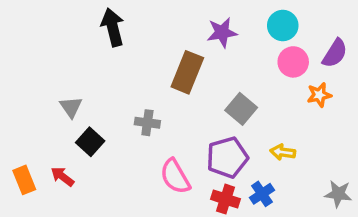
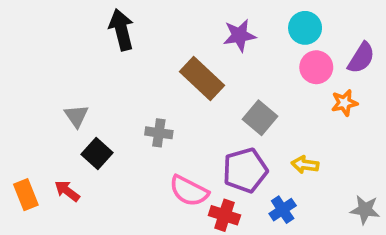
brown rectangle: (187, 72) -> (202, 78), turned -69
pink semicircle: (175, 176) -> (189, 191), turned -33
red cross: (225, 199) -> (224, 215), moved

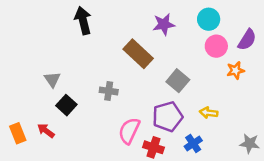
pink semicircle: (189, 191) -> (129, 131), turned 88

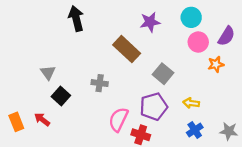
blue cross: (193, 143) -> (195, 130), moved

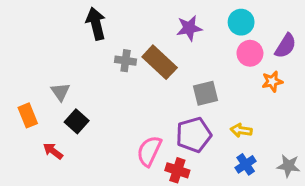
gray square: (163, 74) -> (206, 93), turned 36
gray cross: (100, 83) -> (126, 61), moved
orange rectangle: (16, 122) -> (28, 115), moved

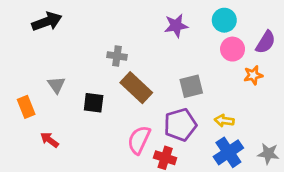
black arrow: (96, 24) -> (47, 22), moved, turned 84
brown rectangle: (160, 62) -> (136, 88), moved
black square: (77, 121) -> (94, 103), moved, turned -35
blue cross: (246, 164) -> (228, 152), size x1.5

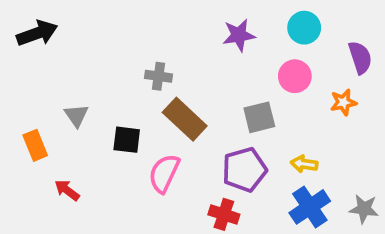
black arrow: (47, 22) -> (37, 33), moved
purple semicircle: (266, 42) -> (360, 58), turned -50
pink circle: (233, 49) -> (295, 76), moved
pink semicircle: (139, 140) -> (164, 173), moved

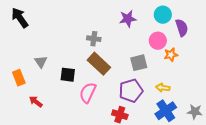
black arrow: (37, 33) -> (20, 18), turned -105
purple semicircle: (360, 58) -> (182, 28), moved
gray cross: (158, 76) -> (94, 39), moved
orange star: (343, 102) -> (171, 55), moved

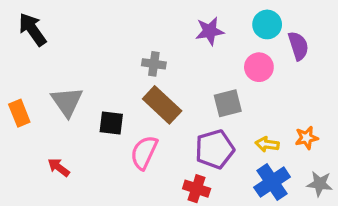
orange star: (171, 55) -> (307, 138), moved
gray triangle: (41, 62) -> (67, 102), size x1.5
orange rectangle: (19, 78) -> (19, 113), moved

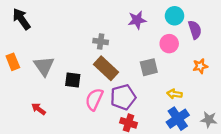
orange rectangle: (19, 113) -> (13, 62), moved
orange star: (307, 138) -> (200, 66), moved
purple pentagon: (215, 149) -> (123, 97), moved

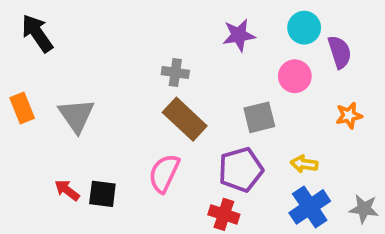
black square: (73, 80) -> (102, 194), moved
purple pentagon: (123, 97) -> (241, 170), moved

